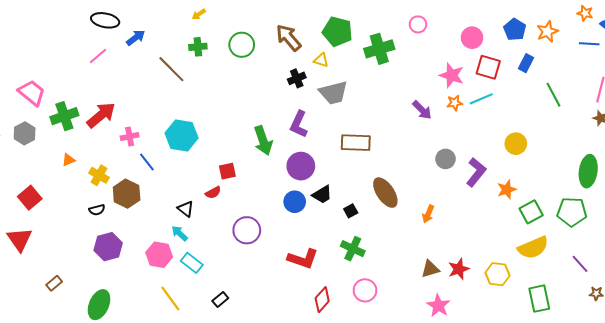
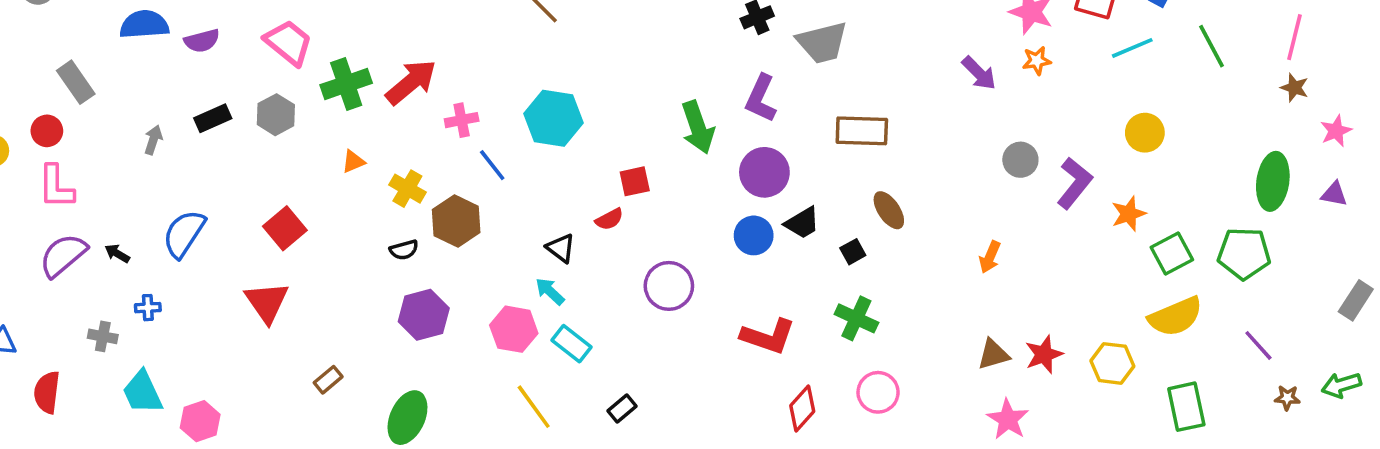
cyan line: (481, 99) -> (1132, 48), moved
brown ellipse: (385, 193) -> (889, 210), moved, size x0.7

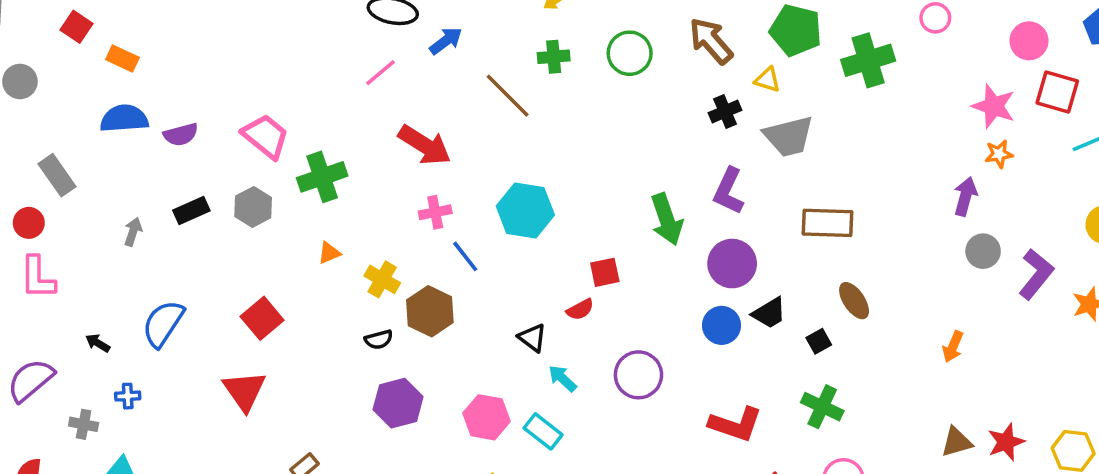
purple arrow: (979, 73) -> (965, 196), moved, turned -120
red arrow: (411, 82) -> (425, 145), moved, turned 72
purple semicircle: (63, 255) -> (31, 380), moved
cyan arrow: (550, 291) -> (562, 378), moved

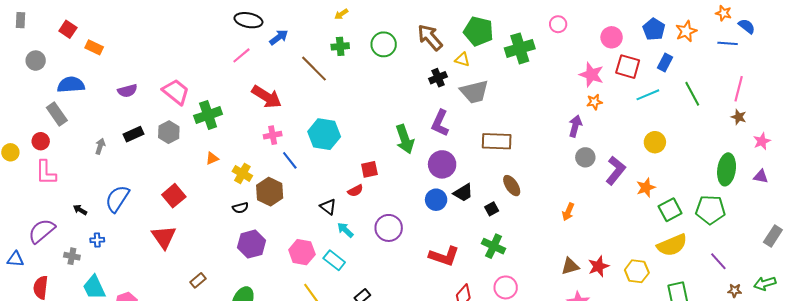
blue semicircle: (124, 119) -> (71, 85), moved

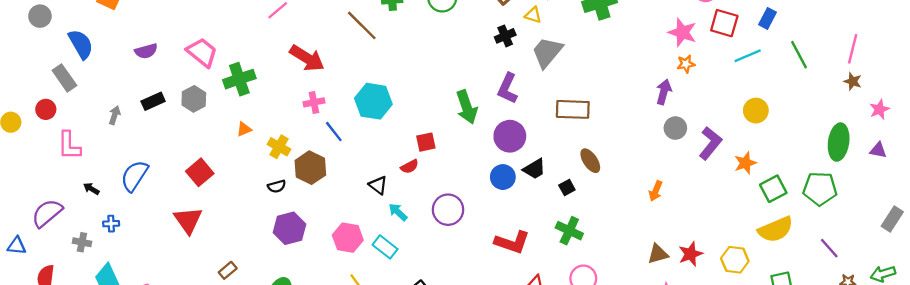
blue semicircle: (71, 85) -> (81, 44), turned 64
gray trapezoid: (474, 92) -> (547, 52), turned 144
pink L-shape: (46, 172) -> (69, 146), moved

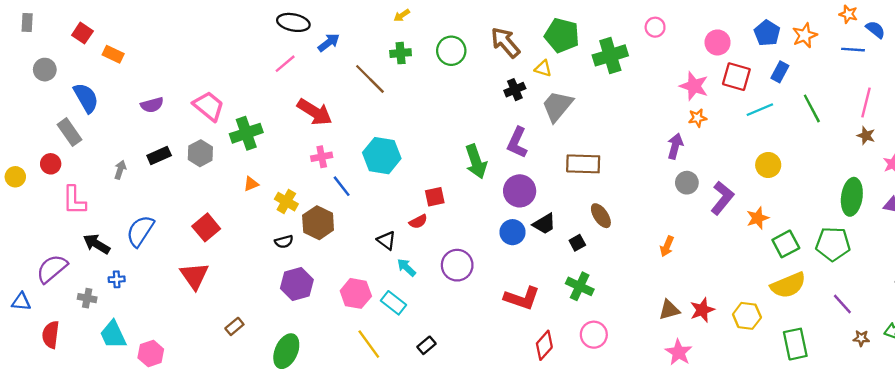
black arrow: (91, 189) -> (97, 244), size x1.6

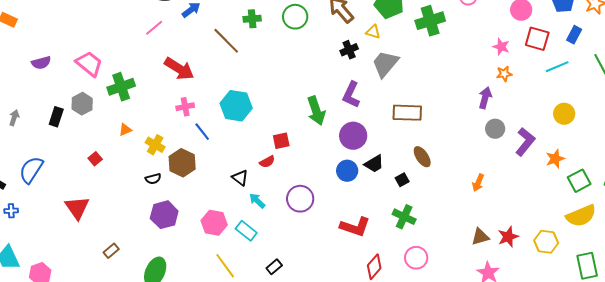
pink star: (694, 86) -> (501, 47), size x0.7
black rectangle: (159, 156) -> (56, 117), moved, turned -48
red square: (206, 227) -> (95, 159), moved, size x0.6

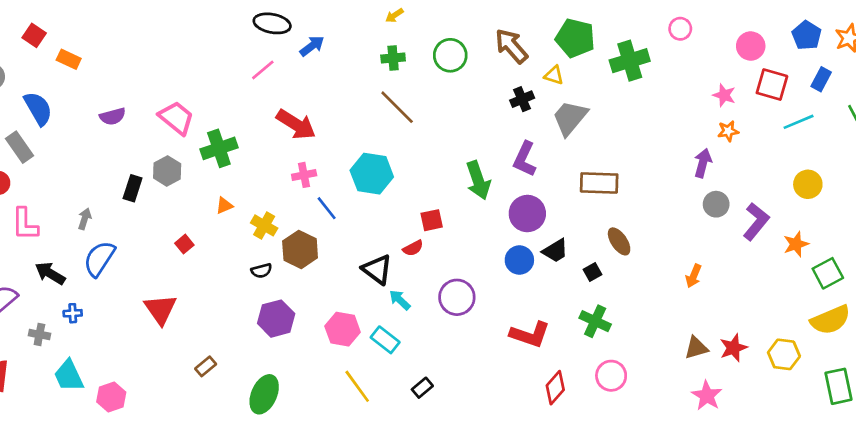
brown line: (226, 41) -> (397, 107), moved
gray arrow: (14, 118) -> (85, 219), moved
black triangle: (240, 178) -> (377, 269), size x1.4

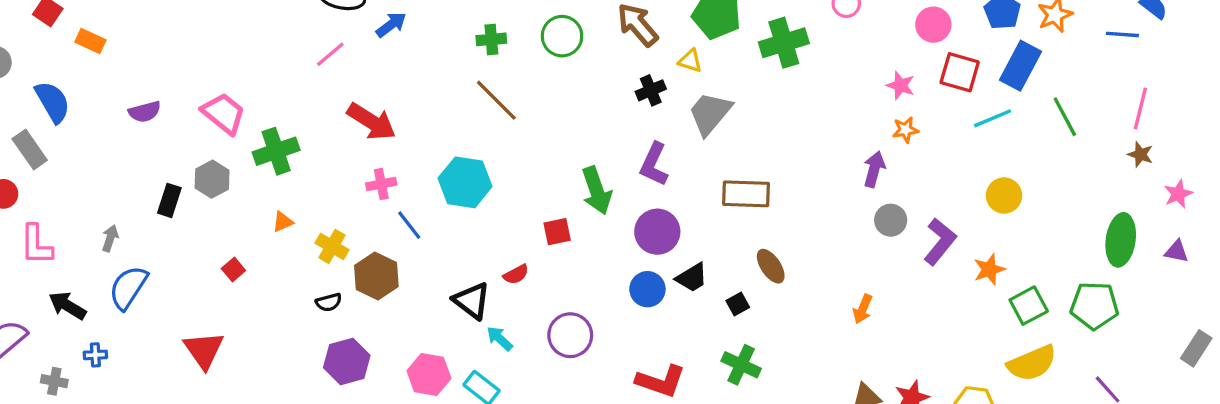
blue rectangle: (821, 79) -> (1020, 66), size x1.6
red square: (432, 220) -> (557, 232), moved

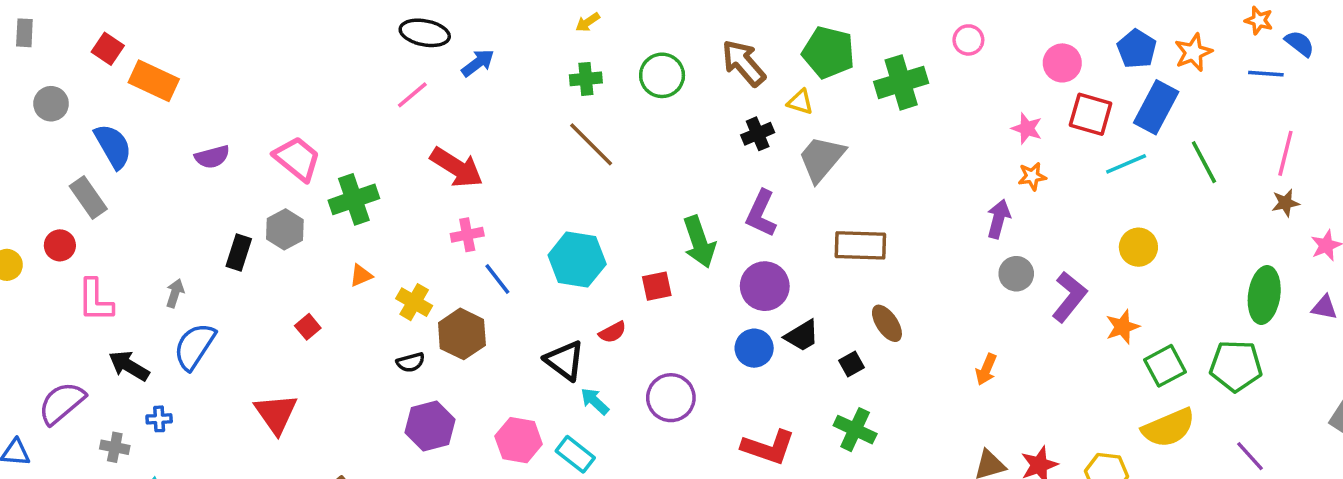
orange rectangle: (90, 41) -> (154, 81), size x1.5
brown star: (1140, 154) -> (1285, 203), turned -30
cyan hexagon: (465, 182) -> (577, 260), moved

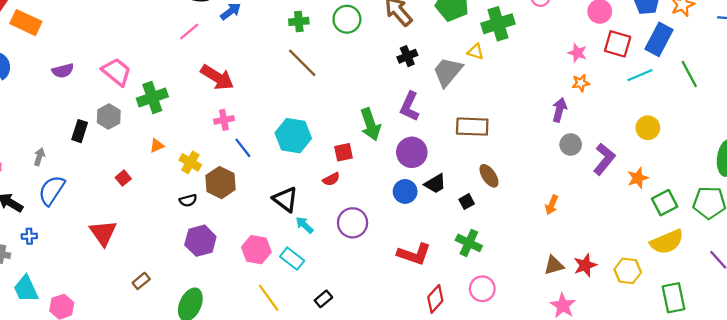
yellow triangle: (800, 102) -> (476, 52), moved
red semicircle: (612, 332) -> (331, 179), moved

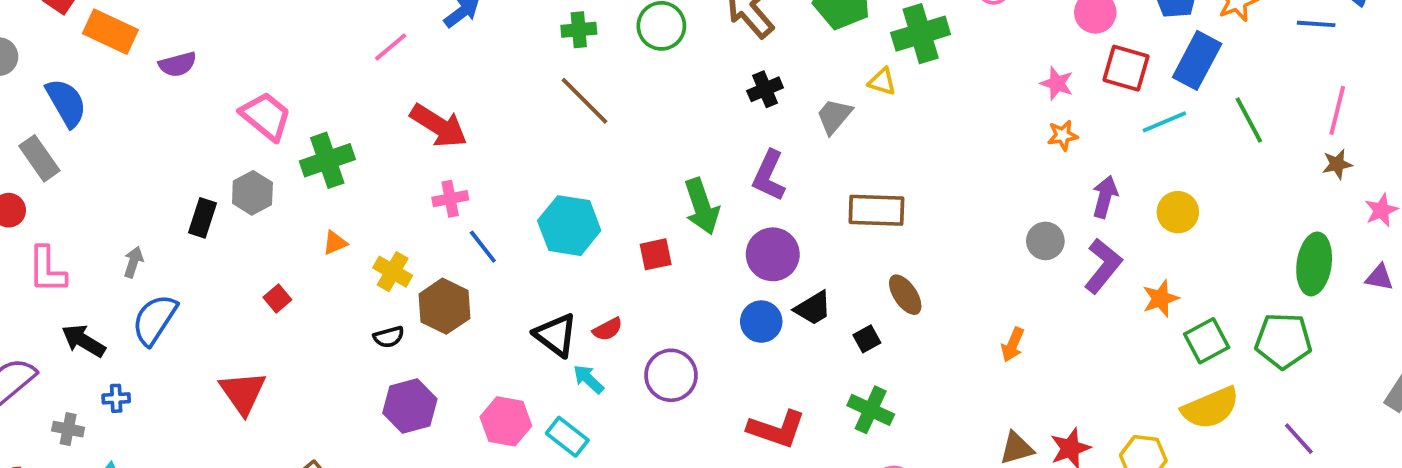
purple semicircle: (63, 71) -> (178, 64), moved
gray trapezoid: (448, 72) -> (834, 116), size x0.7
purple arrow: (559, 110) -> (1105, 197), moved
red semicircle: (331, 179) -> (608, 329), moved

